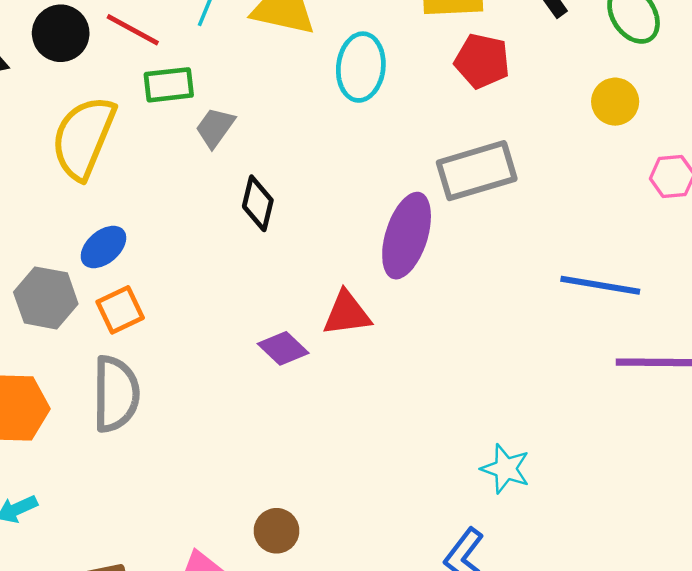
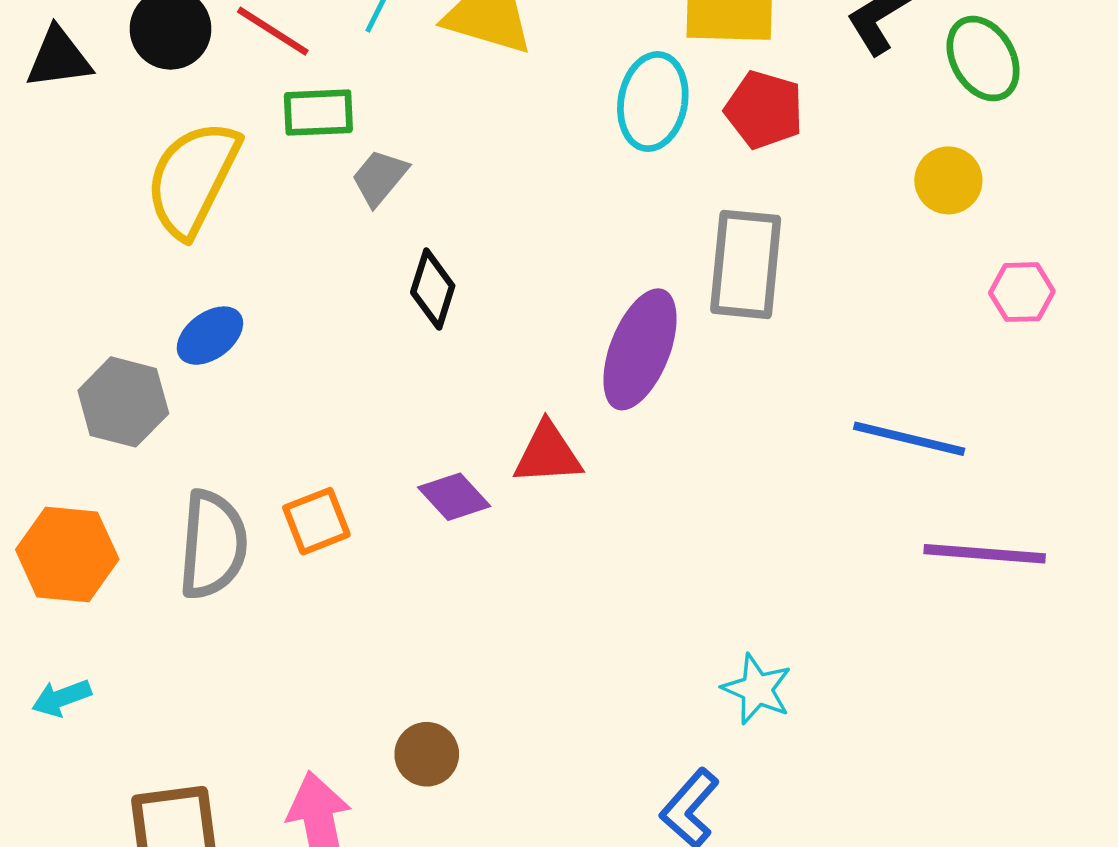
cyan ellipse: (361, 67) -> (653, 102), moved
gray rectangle: (477, 171) -> (746, 264), turned -72
orange square: (120, 310) -> (316, 521), moved

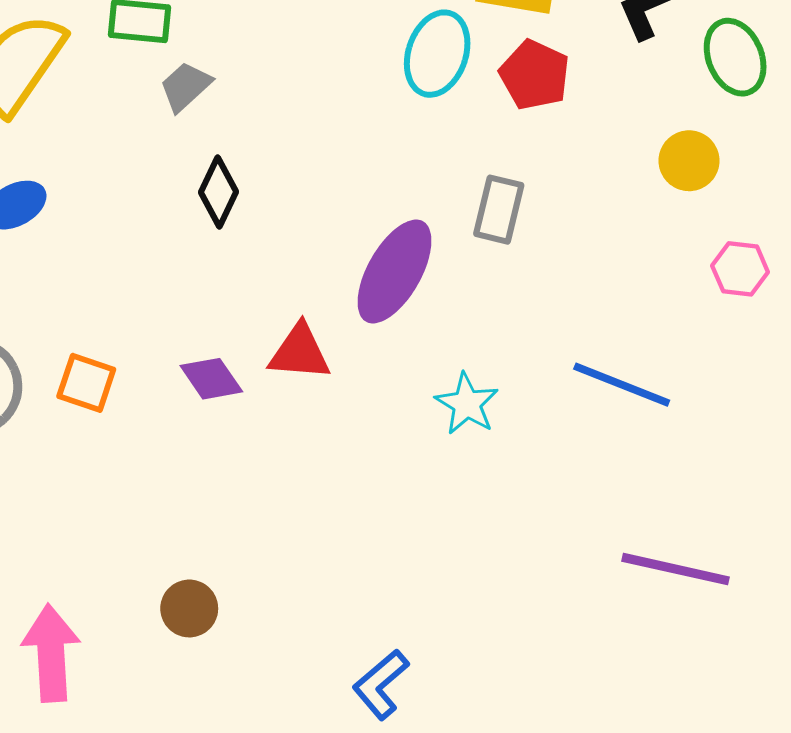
gray rectangle: (746, 264) -> (499, 210), size x0.7
orange square: (316, 521) -> (86, 383), turned 32
purple line: (985, 554) -> (675, 569), moved
cyan star: (757, 689) -> (467, 404), moved
brown circle: (427, 754) -> (189, 608), moved

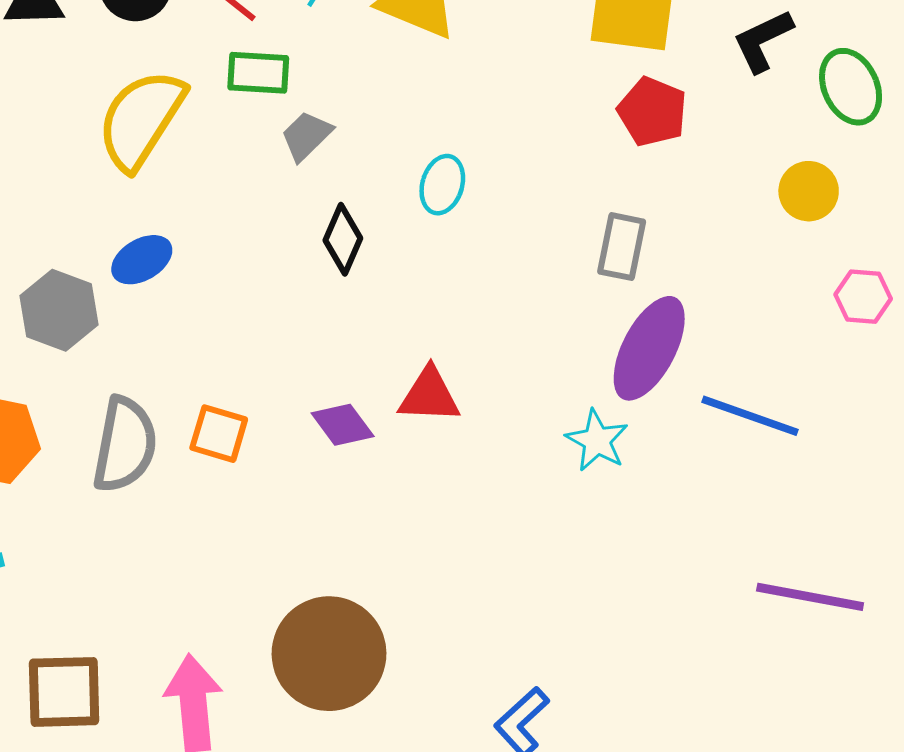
cyan ellipse: (437, 54) -> (442, 185), moved, size x0.7
purple ellipse: (395, 272) -> (649, 348), moved
brown circle: (189, 608) -> (329, 654), size x2.0

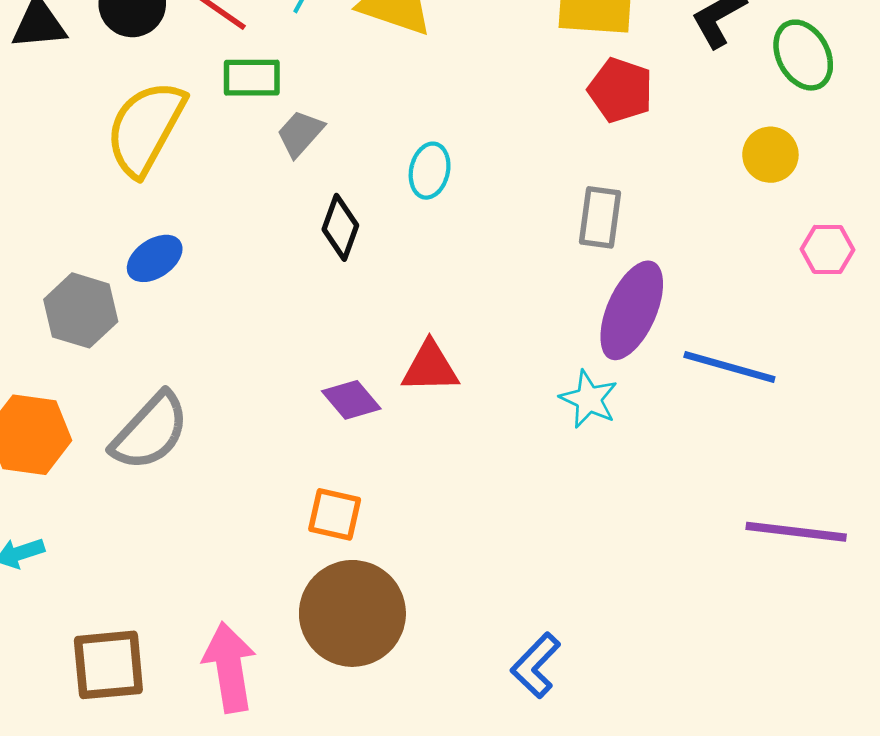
orange square: (219, 434) -> (335, 514), moved
gray semicircle: (125, 445) -> (150, 431), turned 36

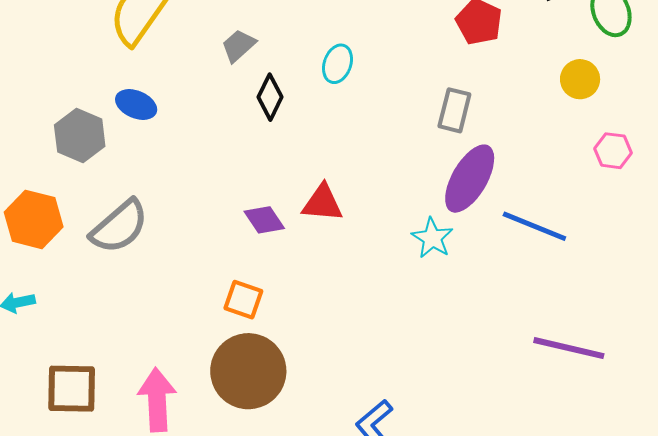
gray trapezoid: (300, 133) -> (239, 46), moved
blue ellipse: (155, 258) -> (136, 104), turned 51

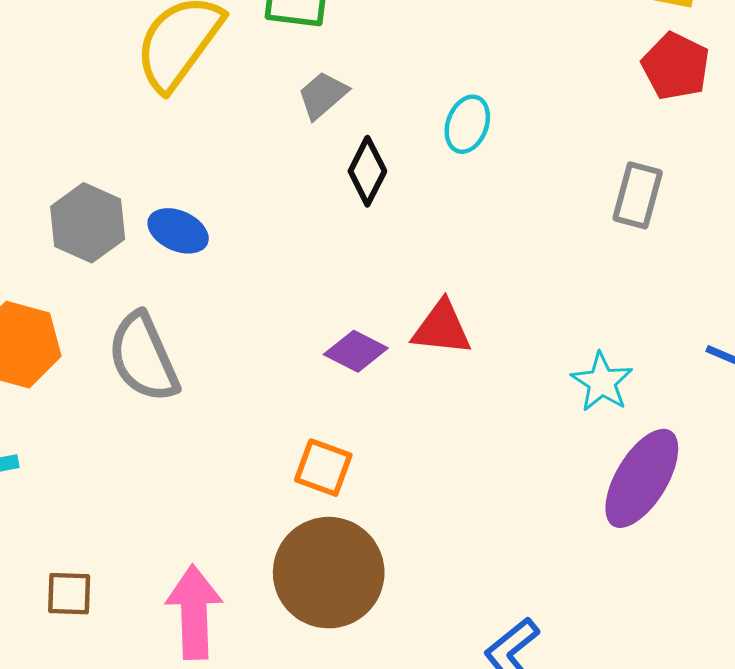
blue ellipse: (136, 104) -> (178, 231), moved
purple ellipse: (470, 179) -> (642, 478), moved
purple diamond: (264, 220) -> (356, 351), turned -30
gray semicircle: (119, 227) -> (143, 357), turned 106
brown square: (72, 389) -> (69, 594), size x0.6

